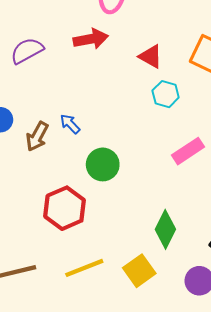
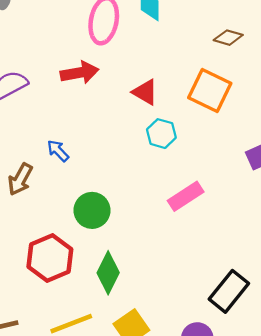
blue arrow: (70, 124) -> (58, 151), moved
green diamond: (165, 229) -> (108, 273), moved

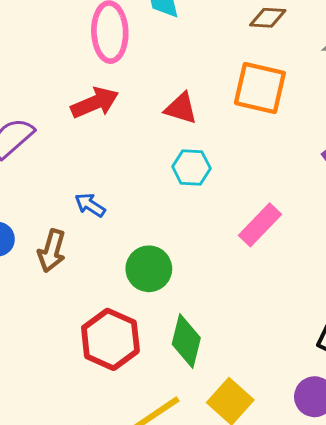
cyan hexagon: (161, 134) -> (191, 167), moved

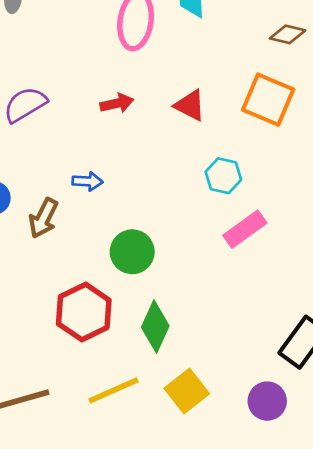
red arrow: (95, 103) -> (117, 103), moved, size x0.7
cyan hexagon: (191, 167) -> (223, 176), moved
blue arrow: (90, 205) -> (87, 181), turned 140

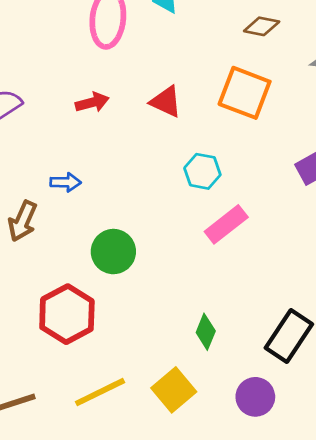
green diamond: (155, 327) -> (206, 332), moved, size x0.7

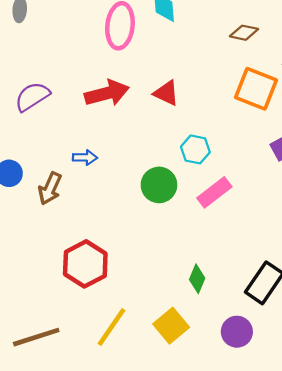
orange square: (245, 93) -> (256, 89), moved
red arrow: (92, 102) -> (107, 93), size x1.6
green circle: (113, 252) -> (159, 185), moved
yellow line: (100, 392) -> (111, 327), turned -30

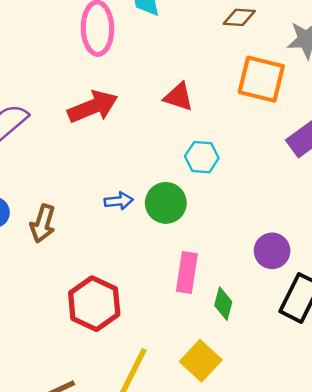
red triangle: (166, 93) -> (178, 97), moved
blue arrow: (85, 157) -> (119, 201), moved
pink rectangle: (214, 192) -> (187, 273), moved, turned -36
purple circle: (237, 332) -> (272, 251), moved

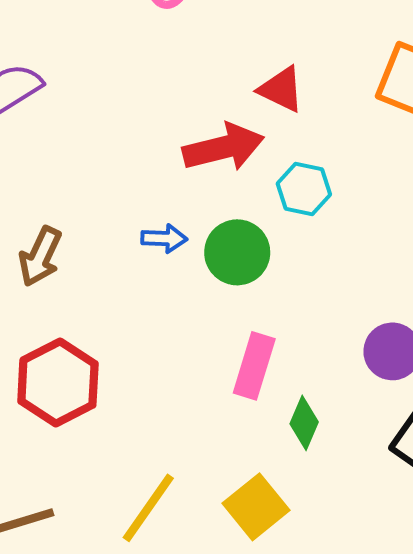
red arrow: (93, 107) -> (223, 147), moved
red hexagon: (94, 304) -> (58, 383), moved

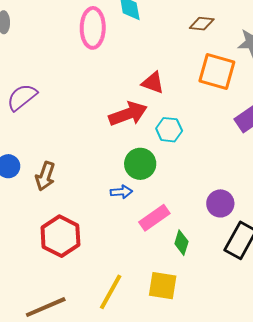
blue arrow: (164, 238) -> (121, 192), moved
pink rectangle: (254, 366) -> (154, 218), turned 44
yellow square: (256, 507) -> (163, 286), turned -36

